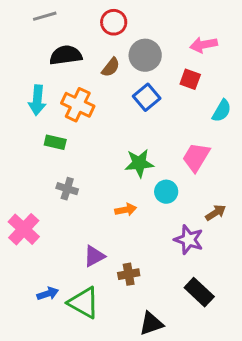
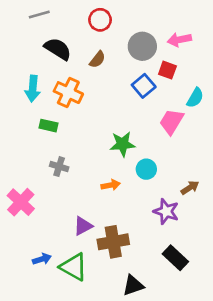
black semicircle: (66, 55) -> (58, 49), turned 40
gray circle: (145, 55) -> (142, 46), moved
blue square: (147, 97) -> (144, 86), moved
pink trapezoid: (196, 157) -> (171, 122), moved
brown cross: (129, 274) -> (113, 242), size x1.6

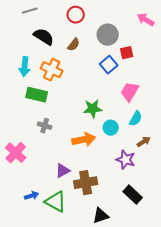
pink arrow: (179, 40) -> (146, 20), moved, turned 42
red square: (167, 70) -> (127, 53), turned -32
cyan semicircle: (195, 98) -> (136, 119), moved
green rectangle: (49, 126) -> (37, 95), size x1.5
orange arrow: (111, 185) -> (84, 140), size x1.6

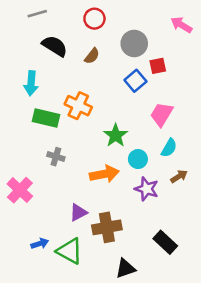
orange cross: (52, 70) -> (78, 106), moved
green star: (93, 109) -> (116, 135), turned -30
purple star: (126, 160) -> (147, 189), moved

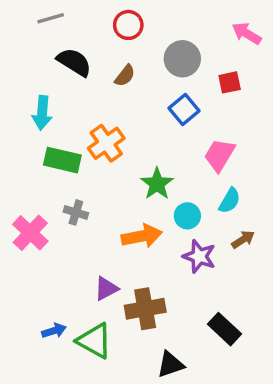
red square: (158, 66) -> (230, 82), moved
orange cross: (78, 106) -> (106, 143), turned 30
pink cross: (20, 190) -> (30, 233), moved

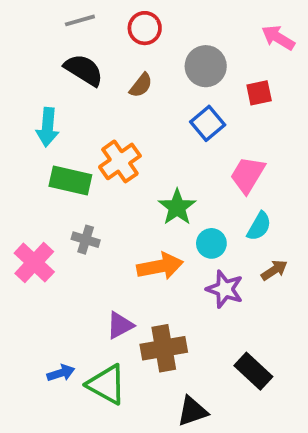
gray line: (51, 18) -> (80, 20), moved

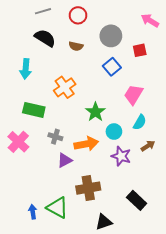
brown semicircle: (141, 85) -> (76, 46), turned 64
green rectangle: (70, 181) -> (34, 110), moved
gray cross: (86, 240) -> (55, 137), moved
purple triangle: (120, 325) -> (65, 160), moved
blue arrow: (61, 373) -> (33, 212), moved, turned -80

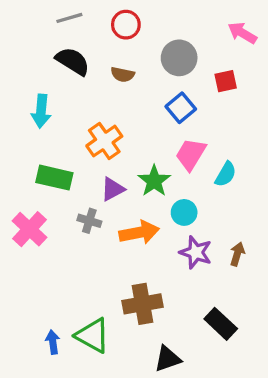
pink trapezoid: (133, 95) -> (191, 154), moved
cyan semicircle: (140, 122) -> (226, 174), moved
brown arrow: (148, 146) -> (237, 254), moved, turned -40
purple triangle: (65, 160) -> (113, 189), moved

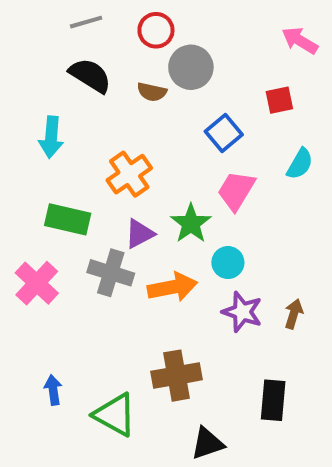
gray circle: (179, 58) -> (191, 67), moved
cyan semicircle: (226, 174) -> (300, 164), moved
gray cross: (89, 221) -> (111, 273), size x1.5
black rectangle: (221, 324) -> (273, 400), turned 52
blue arrow: (53, 342) -> (53, 390), moved

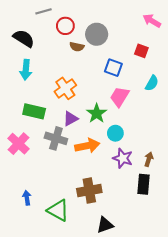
red circle: (156, 30) -> (65, 26), moved
black semicircle: (90, 75) -> (24, 38), moved
red square: (279, 100) -> (141, 51), turned 32
blue square: (224, 133) -> (113, 68), turned -30
black rectangle: (273, 400) -> (144, 184), moved

